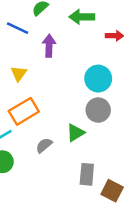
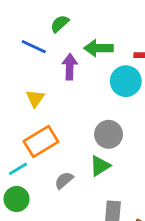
green arrow: (82, 17) -> (98, 48), moved
cyan circle: (98, 79) -> (126, 81), moved
gray circle: (98, 110) -> (109, 134), moved

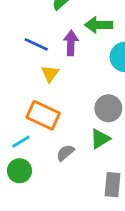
blue line: (34, 47) -> (36, 44), moved
yellow triangle: (35, 98) -> (50, 74), moved
orange rectangle: (41, 142) -> (43, 115), turned 56

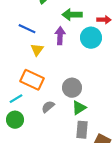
purple arrow: (71, 43) -> (60, 36), moved
gray circle: (108, 108) -> (72, 88), moved
green triangle: (100, 139) -> (79, 108), moved

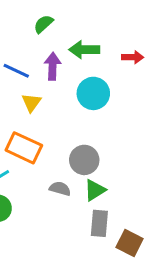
purple arrow: (60, 36) -> (53, 66), moved
cyan circle: (91, 38) -> (93, 93), moved
gray semicircle: (48, 107) -> (60, 189), moved, turned 56

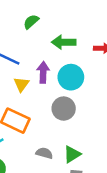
purple arrow: (53, 66) -> (43, 72), moved
gray circle: (84, 160) -> (64, 109), moved

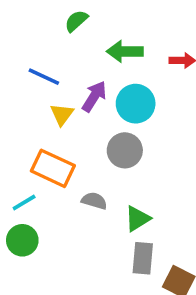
purple arrow: (43, 72) -> (94, 96), turned 30
gray semicircle: (44, 153) -> (94, 201), moved

